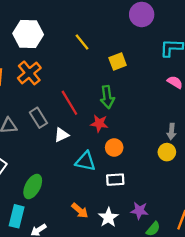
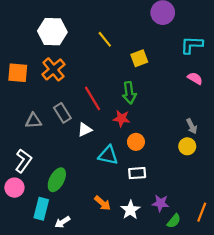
gray arrow: (171, 131) -> (192, 126), turned -32

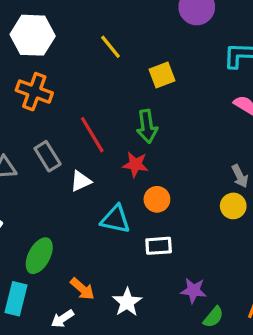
orange cross: (53, 69) -> (34, 92), turned -30
orange arrow: (103, 203) -> (82, 289), moved
white star: (130, 210) -> (127, 302), moved
white arrow: (62, 222) -> (62, 319), moved

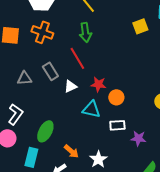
yellow square: (162, 75) -> (140, 26), moved
green arrow: (147, 126) -> (85, 32), moved
red star: (135, 165) -> (98, 84), moved
purple star: (193, 291) -> (138, 138), moved

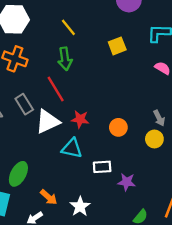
yellow square: (140, 26) -> (117, 46), moved
white triangle: (70, 86) -> (47, 122), size x1.6
orange circle: (116, 97) -> (118, 127), moved

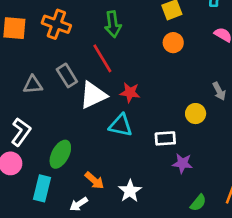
orange circle: (118, 127) -> (173, 43), moved
yellow circle: (154, 139) -> (196, 114), moved
white rectangle: (102, 167) -> (165, 138), moved

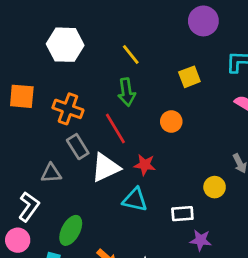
orange cross: (56, 24) -> (68, 109), moved
orange circle: (173, 43) -> (171, 121), moved
gray triangle: (33, 85) -> (51, 173), moved

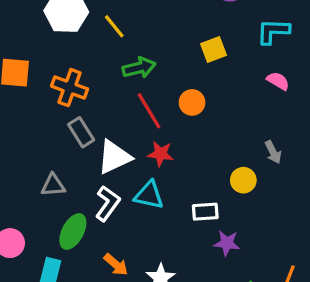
yellow line: (131, 54) -> (114, 26), moved
green arrow: (127, 92) -> (139, 68), turned -96
red line: (115, 128) -> (149, 111), moved
gray triangle: (51, 173) -> (53, 185), moved
white L-shape: (29, 207) -> (108, 203), moved

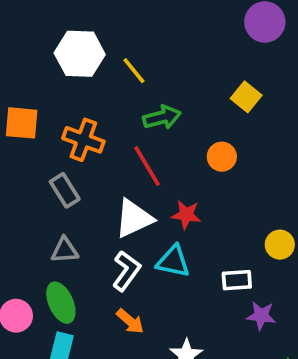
yellow square: (214, 49) -> (246, 97), turned -30
red line: (149, 111) -> (147, 166), moved
gray rectangle: (81, 132) -> (65, 190), moved
green ellipse: (73, 232) -> (61, 303), moved, turned -52
orange arrow: (116, 265) -> (130, 321), moved

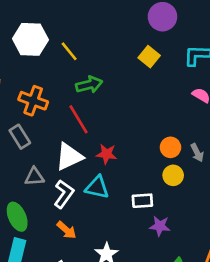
yellow square: (246, 97) -> (149, 57), moved
orange circle: (222, 157) -> (170, 147), moved
gray triangle: (65, 250) -> (34, 177), moved

